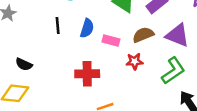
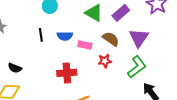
blue semicircle: (87, 28) -> (65, 36), turned 77
brown semicircle: (143, 35) -> (111, 39), turned 60
purple triangle: (178, 35) -> (139, 38), turned 45

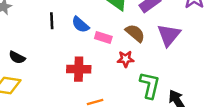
blue semicircle: (65, 36) -> (80, 25), turned 35
green L-shape: (137, 67) -> (150, 85), moved, turned -45

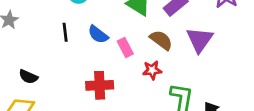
pink rectangle: (103, 38) -> (125, 47), turned 49

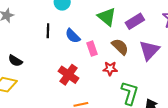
red cross: (100, 85) -> (69, 75), turned 30

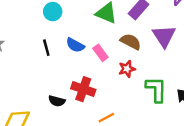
black semicircle: (15, 61) -> (57, 101), moved

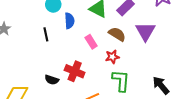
blue semicircle: (75, 45) -> (69, 21), moved, turned -126
green L-shape: (156, 89) -> (121, 81), moved

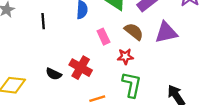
purple triangle: (145, 31) -> (166, 32), turned 40
black line: (46, 34) -> (43, 21), moved

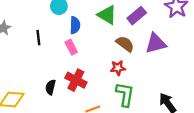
pink rectangle: (103, 37) -> (71, 47), moved
black semicircle: (54, 74) -> (50, 87), turned 80

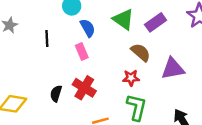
blue semicircle: (75, 25) -> (88, 28), turned -35
purple triangle: (156, 43) -> (173, 69), moved

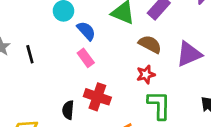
black line: (47, 38) -> (30, 54), moved

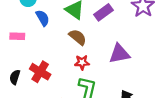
brown semicircle: (150, 44) -> (78, 37), moved
pink rectangle: (86, 58) -> (17, 36), moved, turned -64

